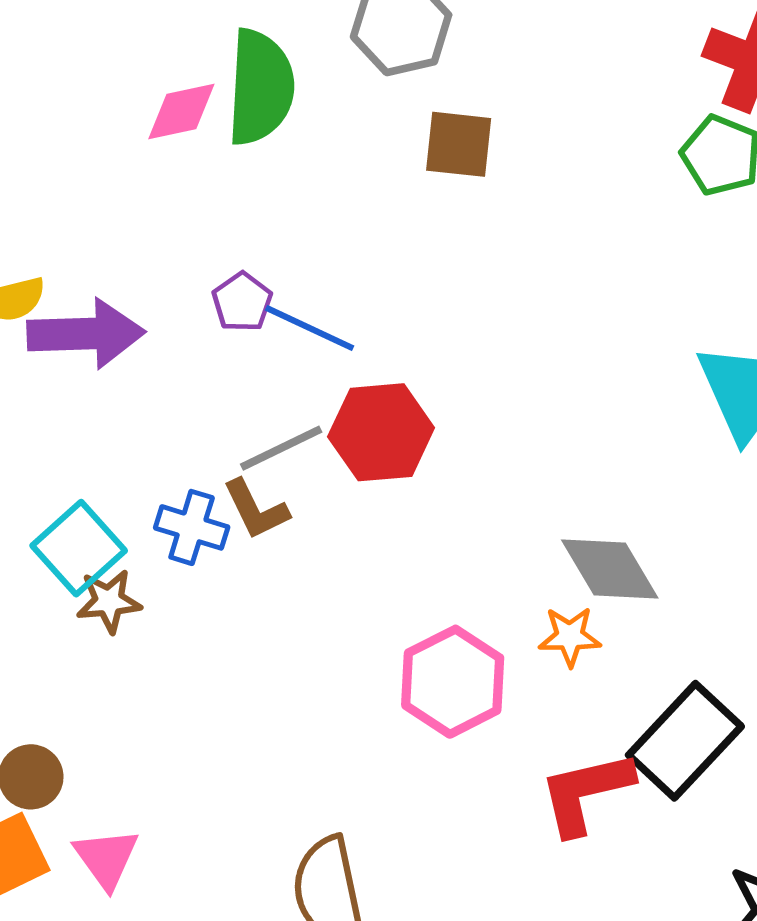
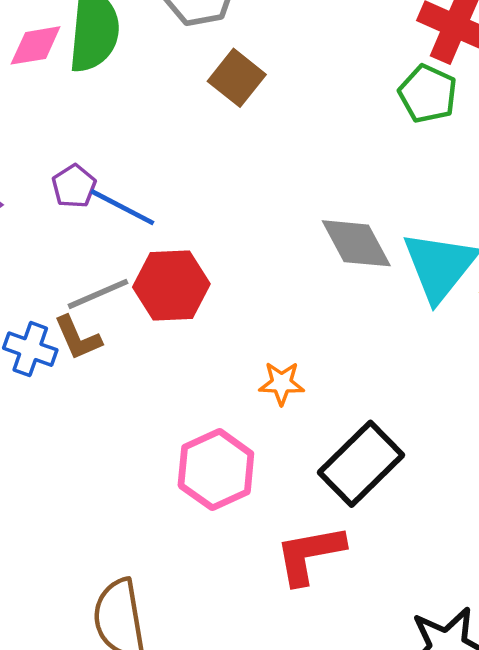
brown square: (459, 144) -> (237, 78), turned 30
gray diamond: (610, 569) -> (356, 243), moved
orange star: (570, 636) -> (282, 383), moved
black rectangle: (685, 741) -> (361, 464), moved

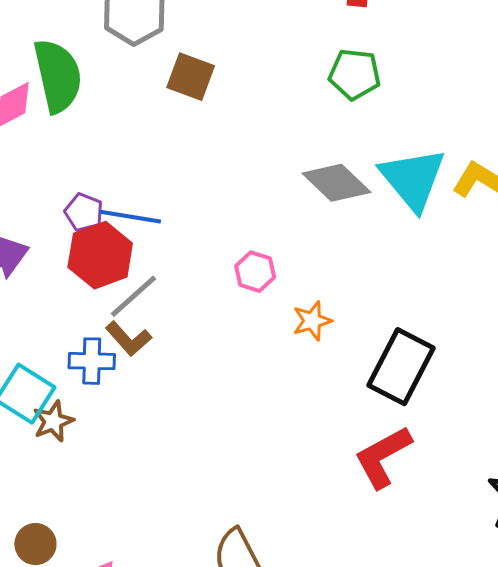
green pentagon: (428, 94) -> (355, 74), moved
red hexagon: (171, 285) -> (100, 255), moved
pink hexagon: (216, 470) -> (255, 272), moved, size x0.6

